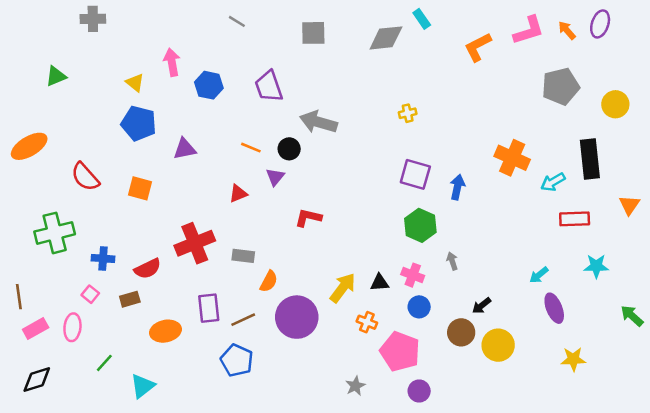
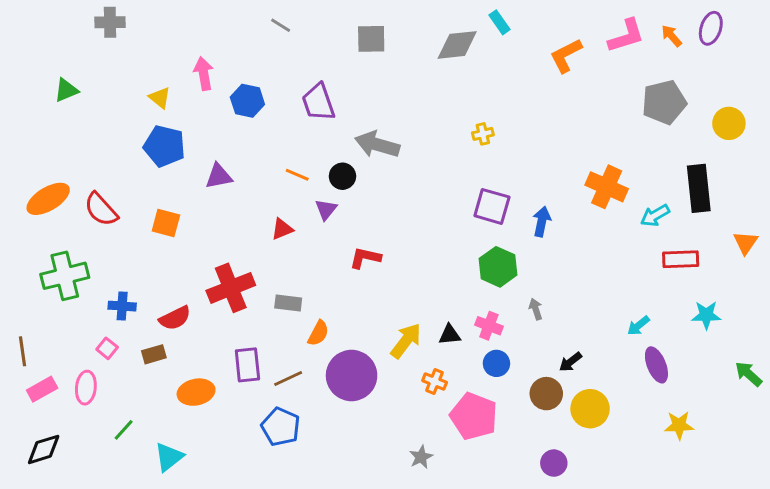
orange ellipse: (29, 146) -> (48, 199), moved
purple circle: (419, 391) -> (554, 463), moved

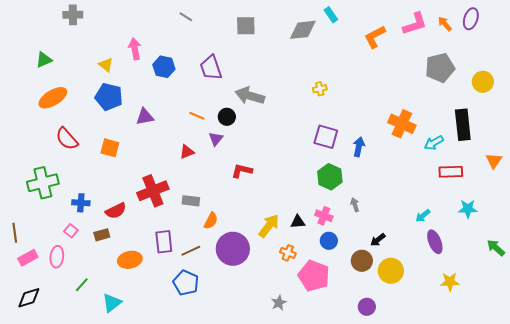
orange ellipse: (48, 199) -> (53, 98), moved

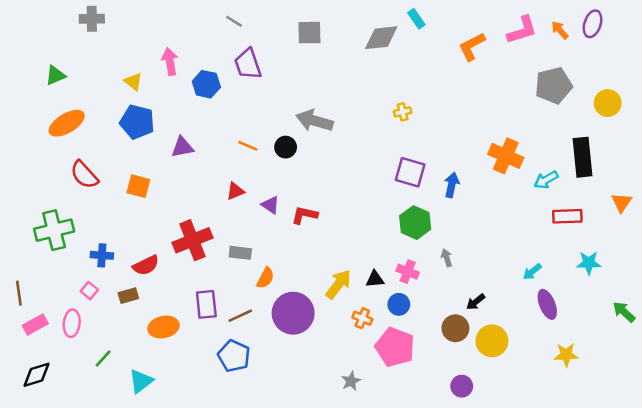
purple trapezoid: (211, 68) -> (248, 64), moved
purple triangle: (216, 139) -> (270, 205), moved, turned -35
blue circle: (329, 241) -> (399, 304), moved

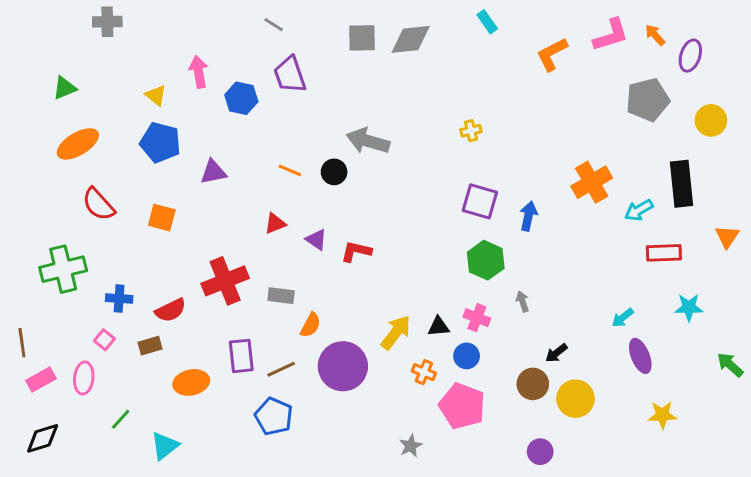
purple ellipse: (593, 24) -> (690, 56), moved
gray diamond: (381, 38) -> (411, 39), moved
orange cross: (506, 156) -> (592, 182), turned 36

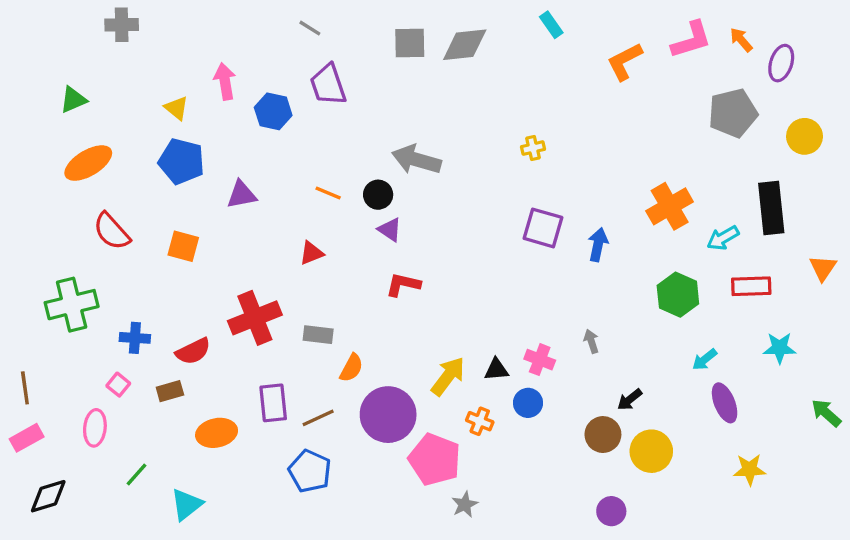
purple triangle: (316, 240) -> (390, 230), moved
green hexagon: (486, 260) -> (678, 295), moved
pink rectangle: (41, 380) -> (27, 438), moved
pink pentagon: (462, 406) -> (435, 460), moved

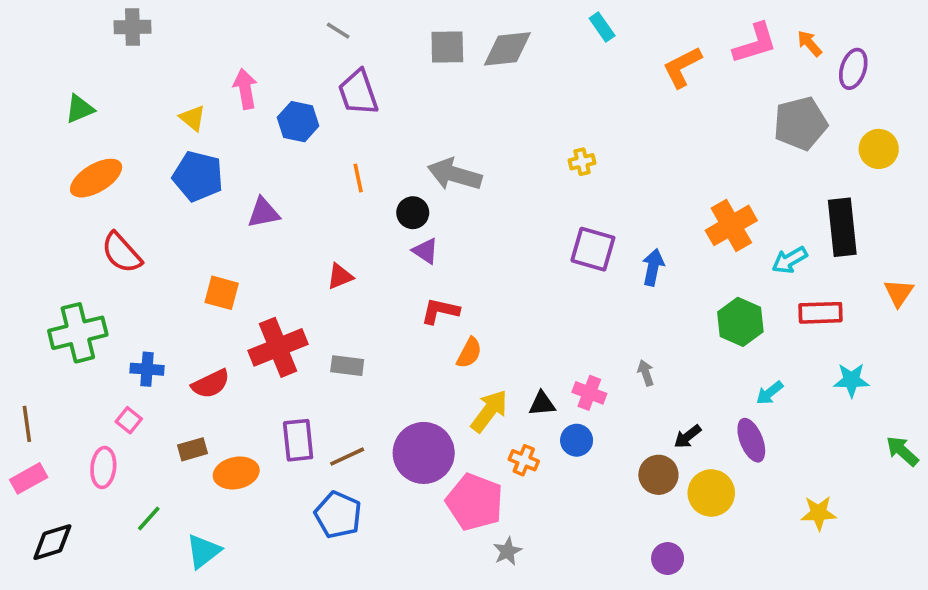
orange line: (328, 193) -> (358, 178), moved, turned 55
orange square: (183, 246) -> (222, 293), moved
orange semicircle: (351, 368) -> (469, 353), moved
brown rectangle: (170, 391) -> (192, 449), moved
purple ellipse: (725, 403) -> (751, 440), moved

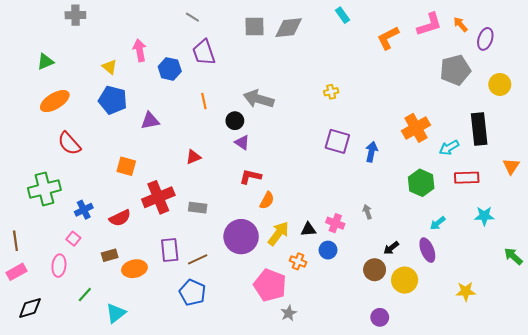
blue cross: (147, 369) -> (84, 210), turned -30
purple circle: (424, 453) -> (241, 237), moved

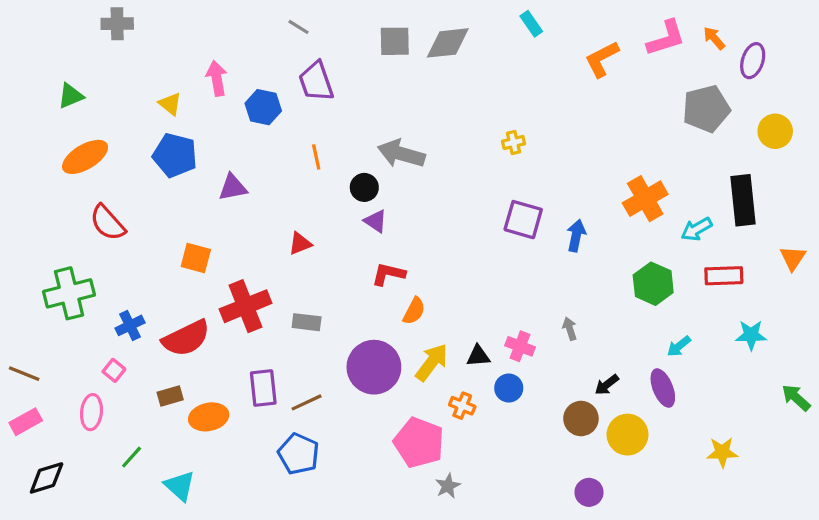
red semicircle: (120, 218) -> (186, 338), size x1.4
brown line: (15, 241) -> (24, 374), turned -60
cyan triangle: (116, 313) -> (180, 486), turned -40

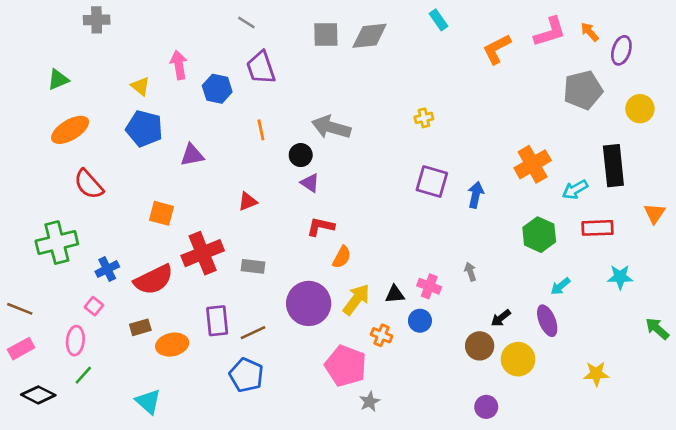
green line: (132, 457) -> (83, 375), moved
black diamond: (47, 478) -> (38, 395), turned 44

